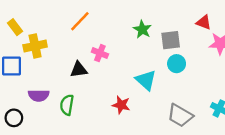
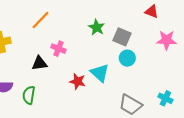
red triangle: (204, 22) -> (152, 12), moved
gray square: (171, 40) -> (122, 37), turned 30
red star: (121, 105) -> (78, 81), moved

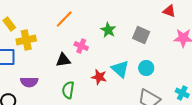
green star: (97, 27) -> (108, 30), moved
cyan circle: (127, 58) -> (146, 68), moved
green semicircle: (29, 95) -> (68, 90), moved

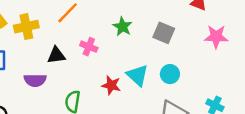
yellow cross: (26, 40) -> (26, 27), moved
black triangle: (63, 60) -> (56, 55), moved
purple semicircle: (29, 82) -> (35, 80), moved

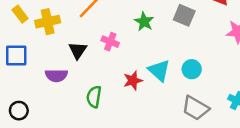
gray square: (164, 33) -> (184, 15), moved
black triangle: (56, 55) -> (78, 50), turned -48
red star: (111, 85) -> (133, 80), turned -30

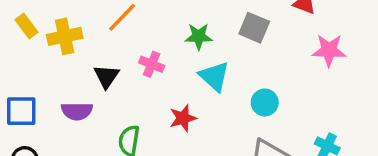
green star: (144, 22) -> (199, 36), turned -30
blue square: (16, 55) -> (21, 111), moved
cyan triangle: (159, 70) -> (214, 76), moved

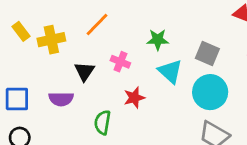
gray square: (254, 28) -> (207, 53), moved
cyan circle: (265, 102) -> (210, 92), size x1.6
red star: (183, 118) -> (134, 98), moved

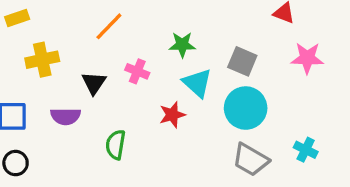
yellow rectangle: (21, 31) -> (17, 18), moved, turned -72
yellow cross: (51, 40) -> (42, 60), moved
red star: (134, 98) -> (172, 115), moved

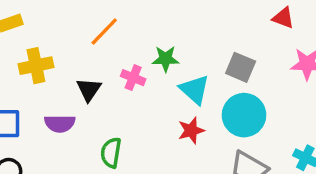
green star: (182, 45) -> (166, 59), moved
red star: (172, 115) -> (191, 130), moved

